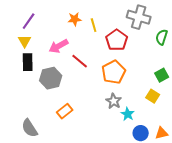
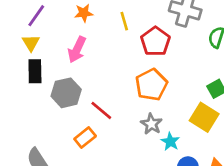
orange star: (75, 19) -> (84, 13), moved
pink arrow: (59, 46) -> (77, 50), turned -36
red line: (80, 61) -> (101, 110), moved
yellow square: (153, 96) -> (204, 117), size x1.5

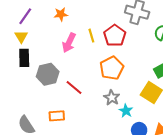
yellow line: (124, 21) -> (91, 36), moved
pink arrow: (77, 50) -> (69, 43), moved
orange rectangle: (85, 137) -> (57, 116), moved, turned 35

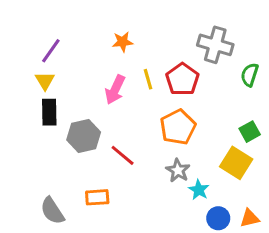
orange star: (61, 14) -> (123, 42), moved

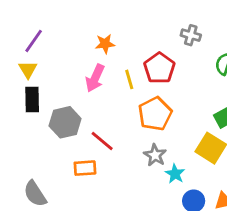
orange star: (123, 42) -> (105, 44), moved
gray cross: (215, 45) -> (191, 35), size x0.6
yellow line: (148, 79) -> (129, 79), moved
orange rectangle: (97, 197) -> (85, 168), moved

